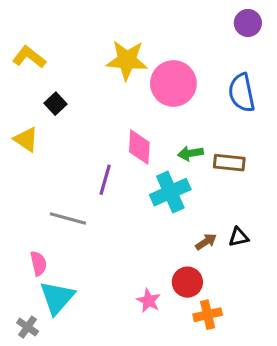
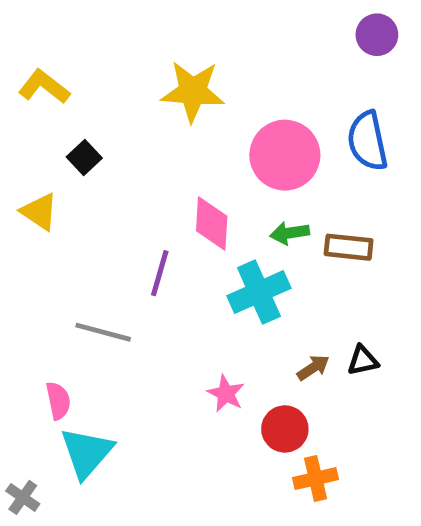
pink circle: (173, 83) -> (285, 155), moved
pink star: (149, 301) -> (226, 394), moved
gray cross: (28, 327) -> (23, 497), moved

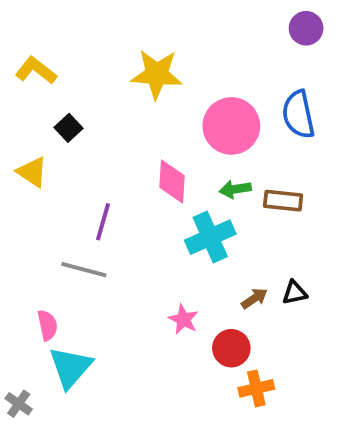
purple line: (160, 273) -> (103, 222), moved

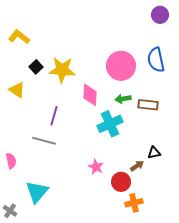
yellow star: (157, 74) -> (62, 70), moved
brown arrow: (254, 298) -> (137, 166), moved
pink semicircle: (47, 325) -> (11, 161), moved

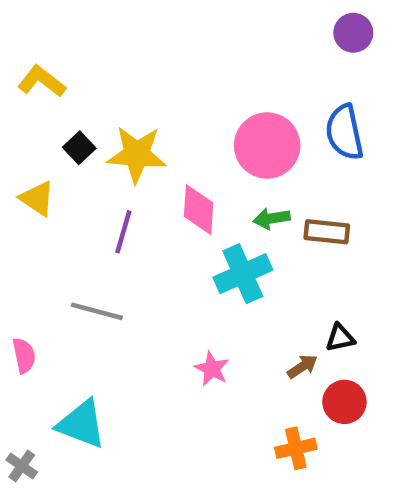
purple line: (54, 116) -> (123, 232), moved
red circle: (121, 182) -> (344, 402), moved
cyan triangle: (37, 192) -> (81, 424), turned -50

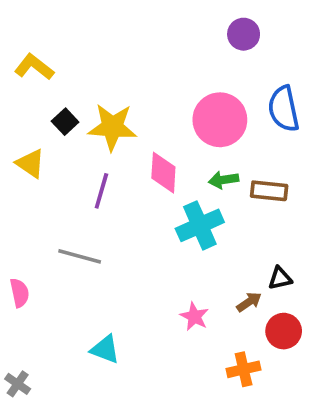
purple circle: (353, 33) -> (244, 34), moved
pink star: (212, 369) -> (194, 316), moved
cyan triangle: (81, 424) -> (105, 349), moved, size x0.7

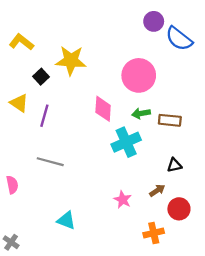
blue semicircle: (284, 109) -> (179, 39), moved, turned -40
yellow star: (112, 127) -> (71, 60), moved
purple line: (101, 191) -> (44, 116), moved
black triangle: (280, 278) -> (174, 165), moved

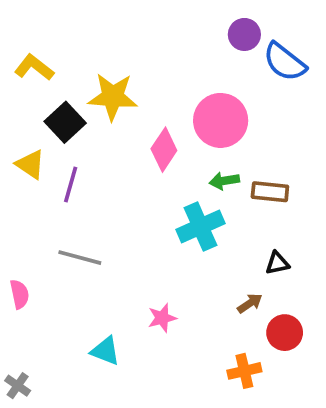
black square: (41, 77) -> (65, 122), size x1.5
pink diamond: (103, 109) -> (164, 150), moved, turned 30
pink star: (123, 200) -> (162, 318), moved, turned 30

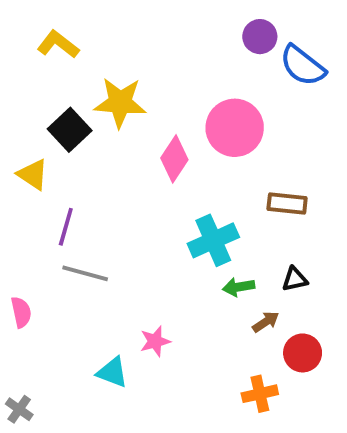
yellow L-shape: (34, 67) -> (58, 44), moved
green arrow: (224, 181) -> (239, 287), moved
purple line: (71, 184) -> (66, 227), moved
pink star: (162, 318) -> (155, 341), moved

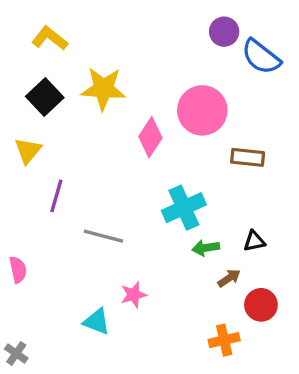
black square: (70, 130) -> (45, 97), moved
yellow triangle: (33, 174) -> (28, 151), turned 36
brown rectangle: (287, 203) -> (248, 157), moved
gray line: (85, 273) -> (103, 236), moved

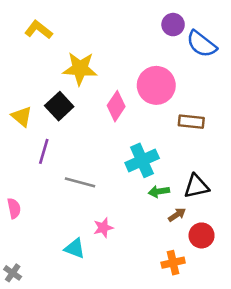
black square: (45, 97) -> (59, 106), moved
yellow triangle: (28, 151) -> (22, 116), turned -30
black triangle: (254, 241) -> (196, 186), size x1.5

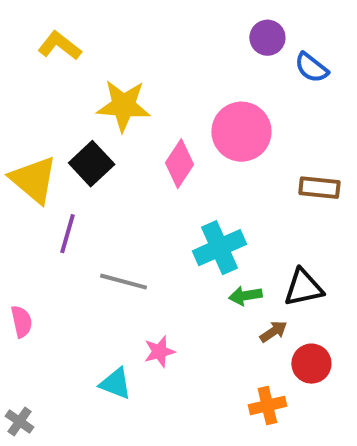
blue semicircle: (202, 44) -> (311, 68), size x0.7
yellow triangle: (22, 116) -> (34, 180), size x1.5
brown rectangle: (191, 122) -> (319, 188), moved

